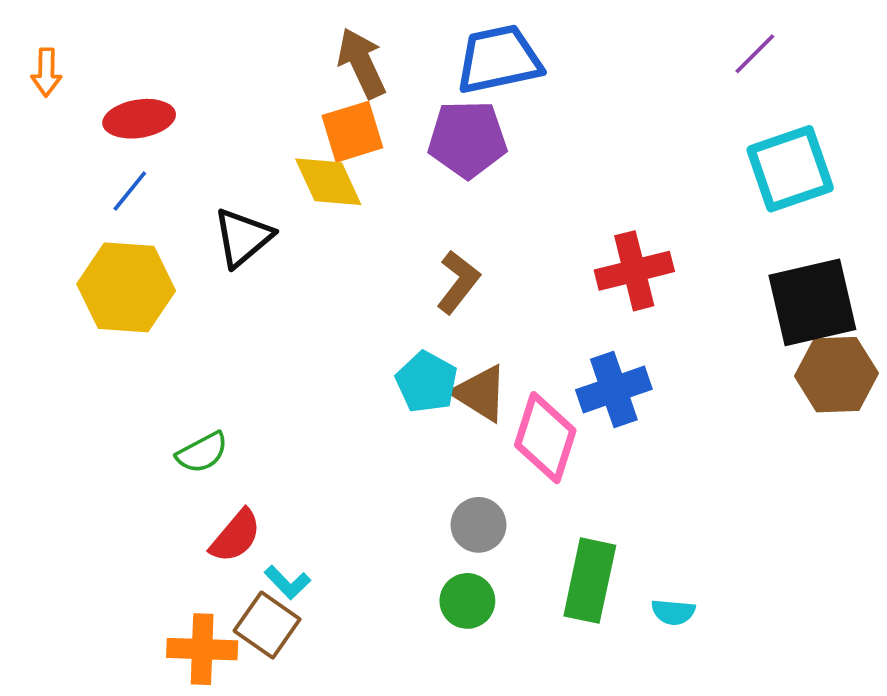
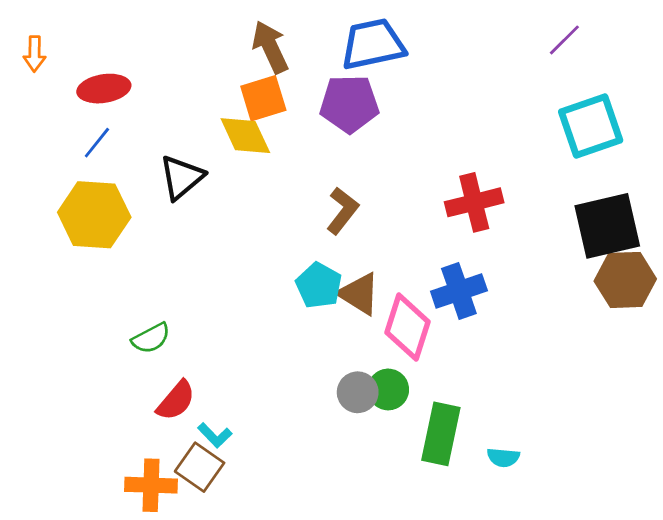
green circle: (467, 601) -> (388, 389), moved

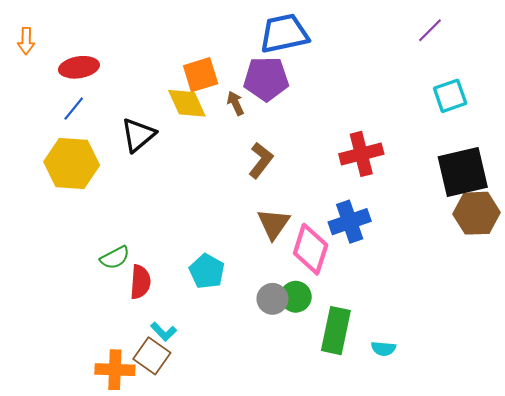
brown arrow: (270, 47) -> (235, 103), moved, size x0.6
cyan square: (591, 126) -> (450, 96), size x0.7
cyan pentagon: (319, 285) -> (207, 271), moved
brown triangle: (359, 294) -> (274, 224), turned 33
red semicircle: (176, 401) -> (140, 282), moved, turned -36

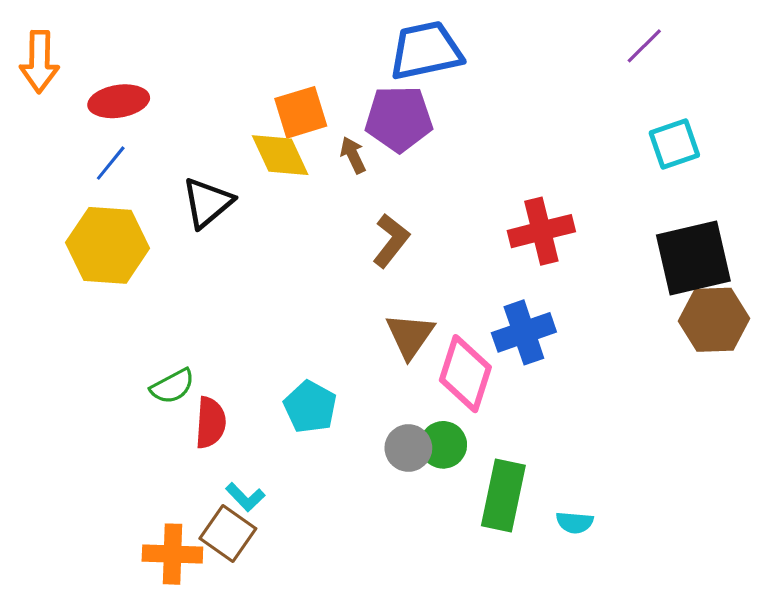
orange arrow: (26, 41) -> (39, 62), size x1.5

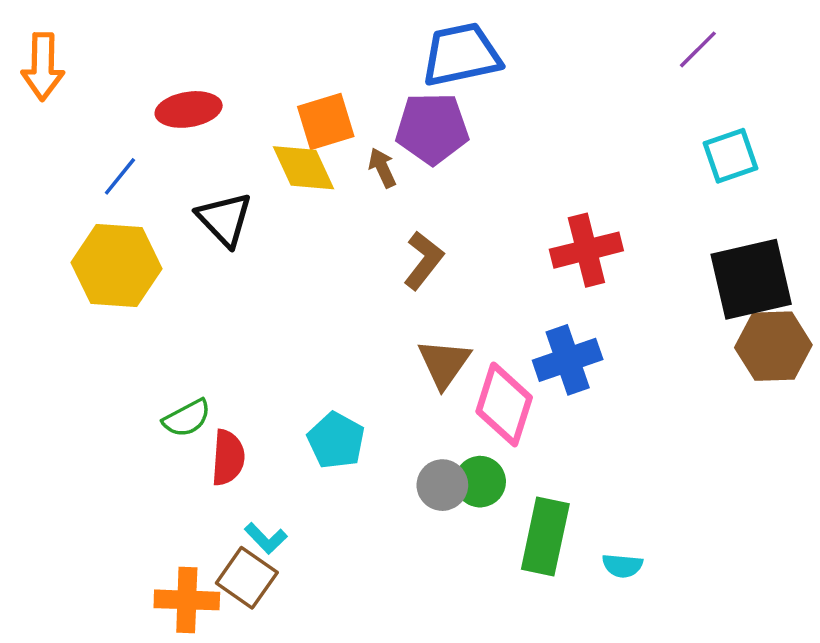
red ellipse: (119, 101) -> (189, 109), moved
black triangle: (207, 203) -> (225, 219), turned -34

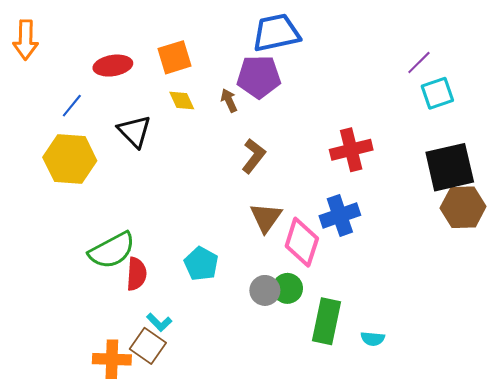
purple line: (698, 49) -> (419, 62), moved
orange square: (326, 121) -> (175, 57), moved
yellow diamond: (303, 168) -> (182, 100), size x0.7
green semicircle: (187, 418) -> (112, 250), size x1.6

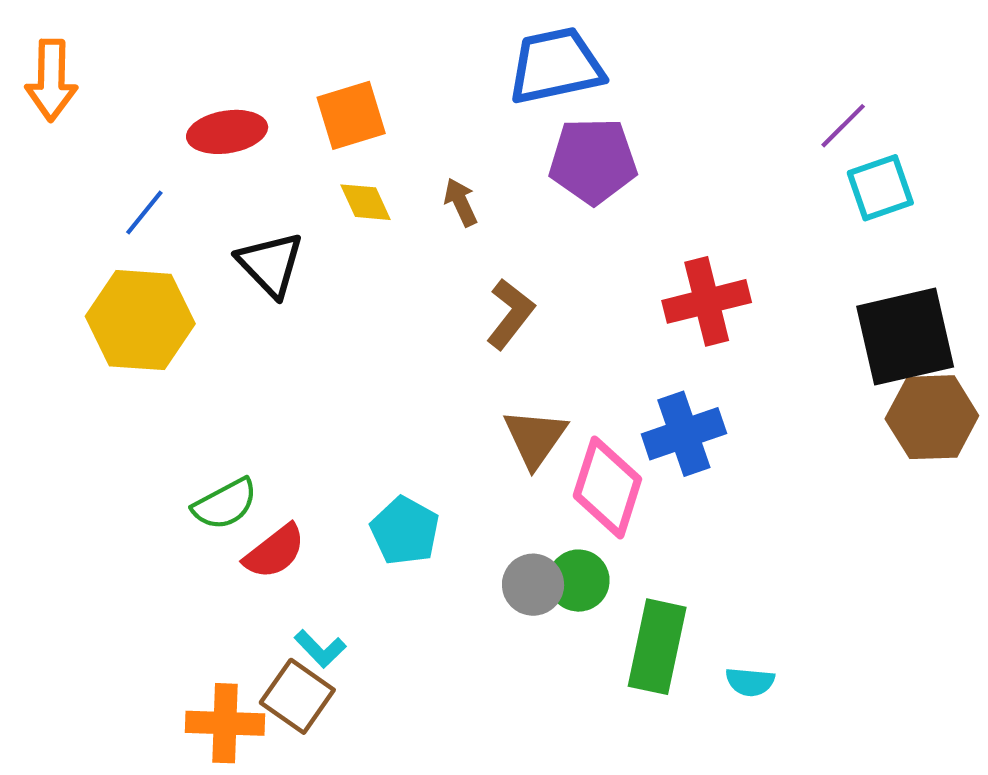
purple pentagon: (259, 77) -> (593, 161), moved
green semicircle: (112, 250) -> (225, 504), size x0.7
red semicircle: (137, 274) -> (275, 552), turned 48

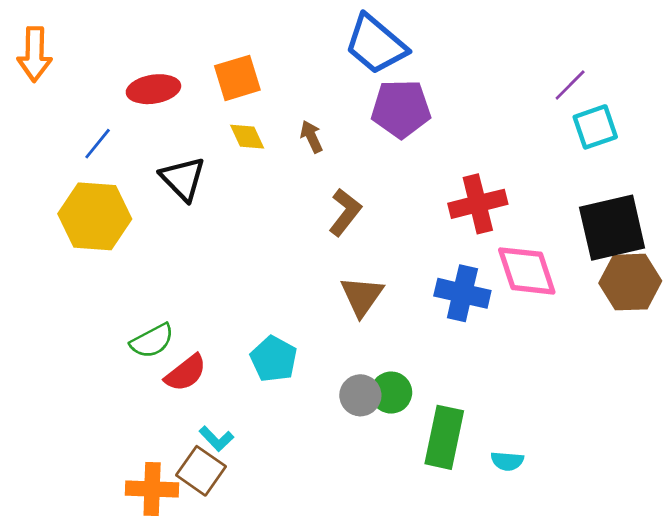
blue trapezoid: (556, 66) -> (376, 44), turned -128
blue cross: (684, 434) -> (462, 293), turned 32
pink diamond: (607, 487) -> (527, 271), moved, turned -36

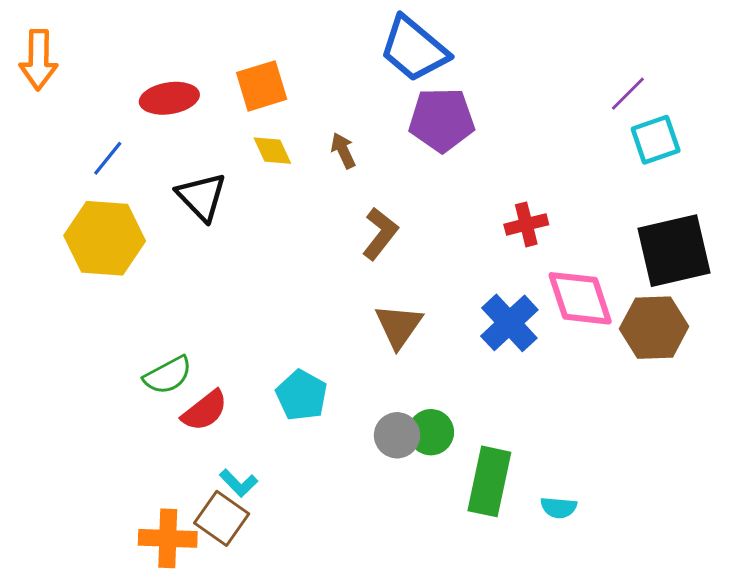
red cross: (478, 204) -> (526, 224), size x0.7
brown hexagon: (630, 282) -> (654, 328), moved
blue cross: (462, 293) -> (509, 323), turned 34

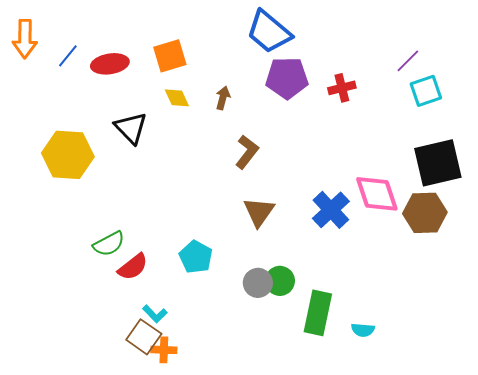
brown arrow: (343, 151) -> (223, 98), turned 40
blue line: (108, 158) -> (68, 56), moved
red cross: (526, 224) -> (342, 88), moved
orange cross: (168, 538) -> (164, 350), moved, size x0.7

